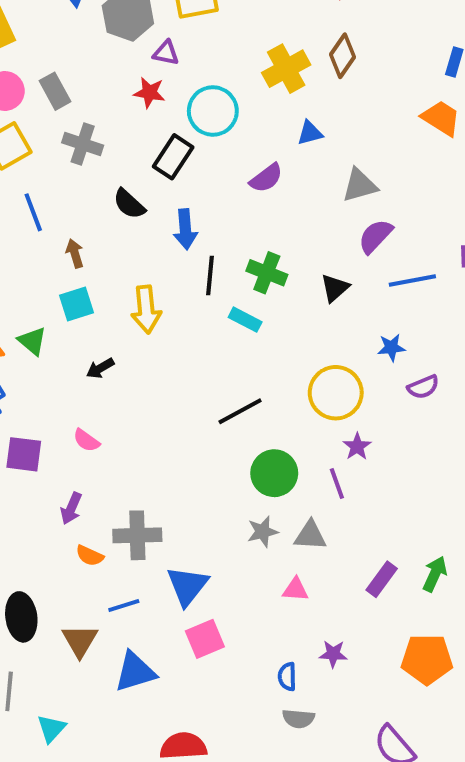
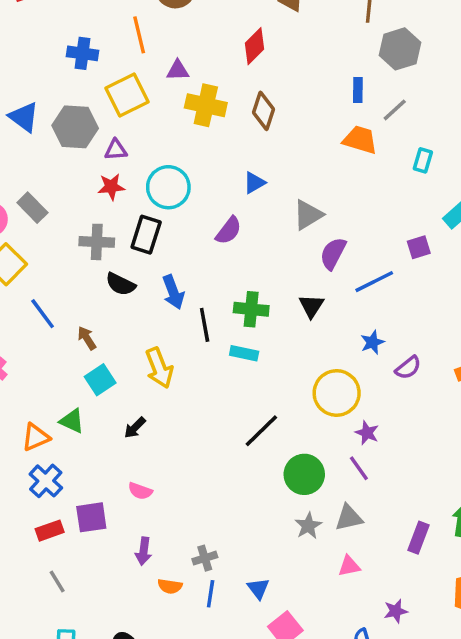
yellow cross: (286, 69) -> (206, 105), moved, turned -33
gray cross: (83, 144) -> (97, 242), moved
gray cross: (137, 535) -> (205, 558), size x0.6
blue triangle: (187, 586) -> (258, 588), size x0.6
blue line: (124, 606) -> (211, 594), moved, turned -48

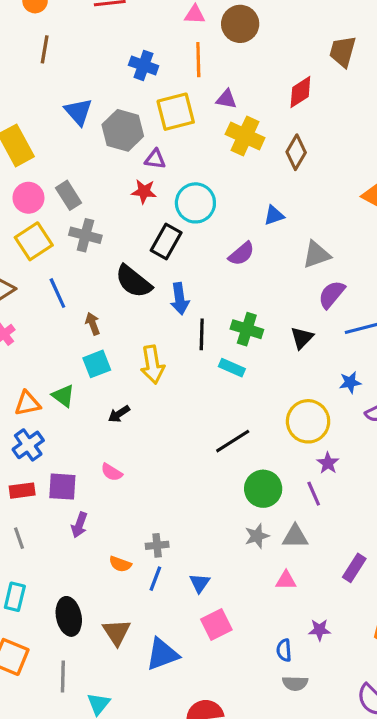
gray cross: (97, 242) -> (85, 235), moved
black semicircle: (120, 284) -> (134, 281), size x1.4
purple arrow: (144, 551) -> (79, 525), moved

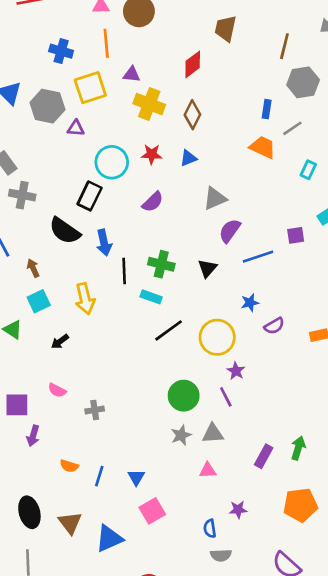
red star: (144, 192) -> (152, 154), moved
blue triangle: (274, 215) -> (188, 158), moved
black line: (233, 441) -> (169, 330), moved
gray cross: (157, 545) -> (95, 410), moved

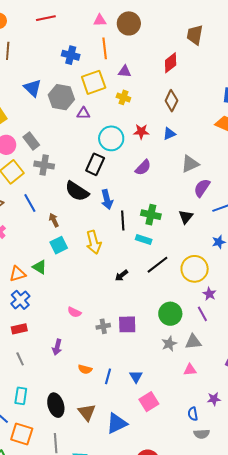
yellow cross: (149, 104) -> (123, 97), moved, size x0.6
black arrow: (60, 342) -> (121, 275), moved
purple square: (17, 405) -> (127, 324), moved

